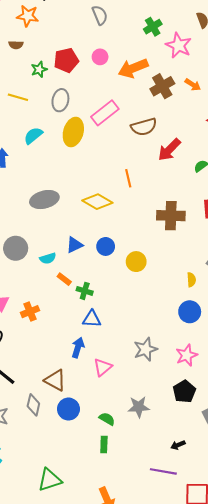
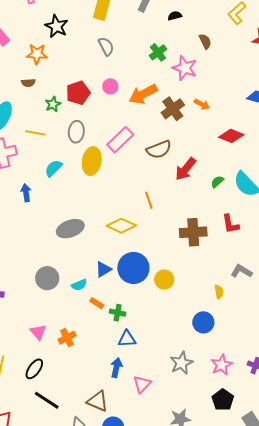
blue circle: (106, 246) -> (133, 268), size x1.8
blue circle: (190, 312) -> (203, 322), moved

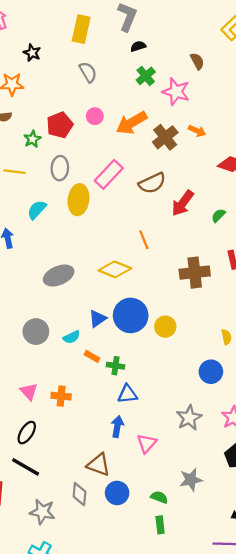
black semicircle: (175, 16) -> (138, 46), moved
black star: (57, 26) -> (32, 53), size x0.7
orange cross: (67, 338) -> (61, 396), turned 36
black line: (47, 400) -> (26, 467), moved

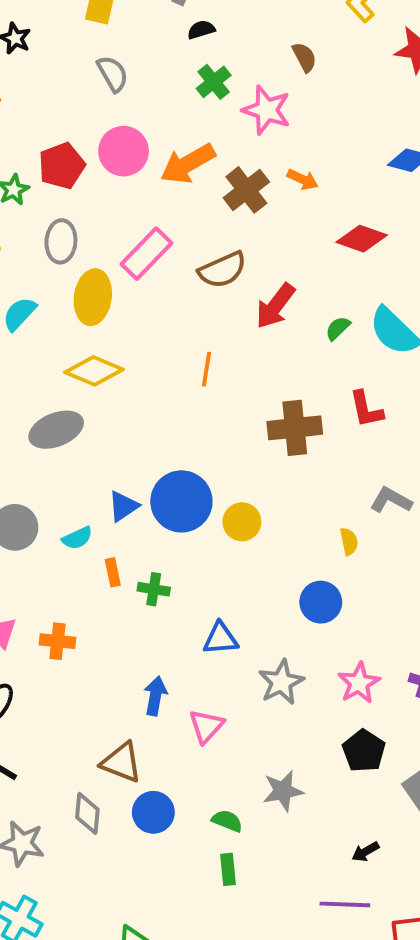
pink circle: (95, 116) -> (124, 151), size x1.6
orange line: (144, 240) -> (207, 369), turned 30
yellow diamond: (115, 269) -> (94, 371), moved
orange rectangle: (92, 356) -> (113, 572), turned 48
blue triangle: (127, 394) -> (220, 639), moved

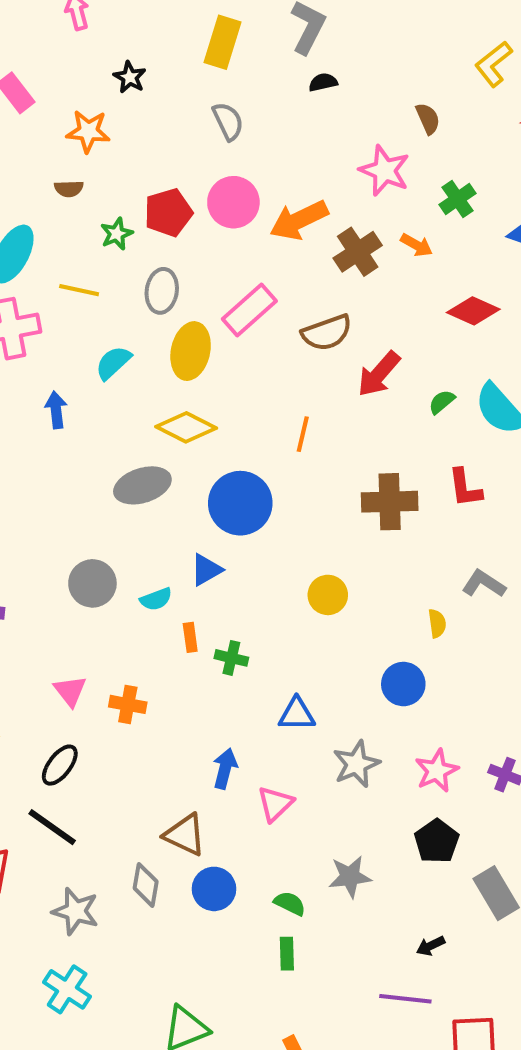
green cross: (214, 82) -> (458, 199), moved
blue circle: (181, 501) -> (240, 503), moved

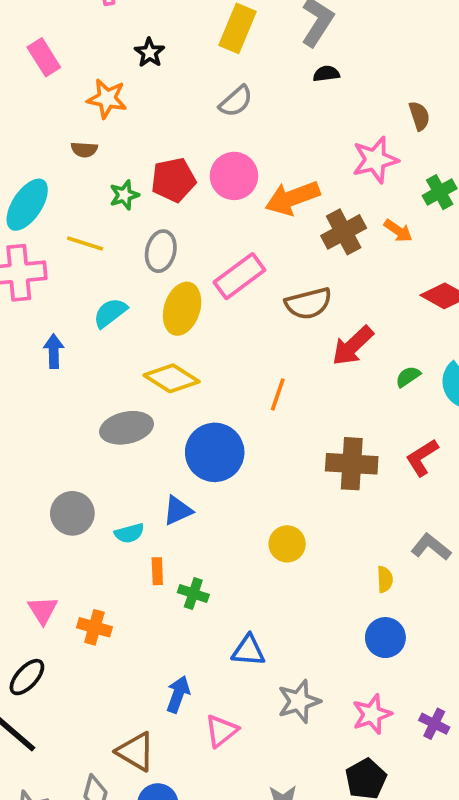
gray semicircle: (228, 121) -> (236, 101), turned 69
pink star: (385, 171) -> (375, 160), turned 30
red L-shape: (465, 488) -> (422, 457), turned 60
blue circle: (403, 684) -> (385, 638), moved

